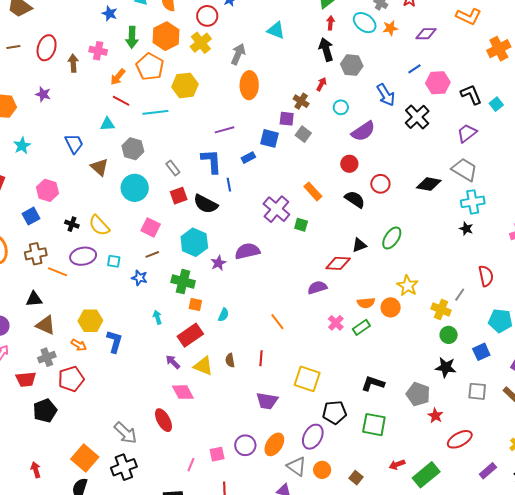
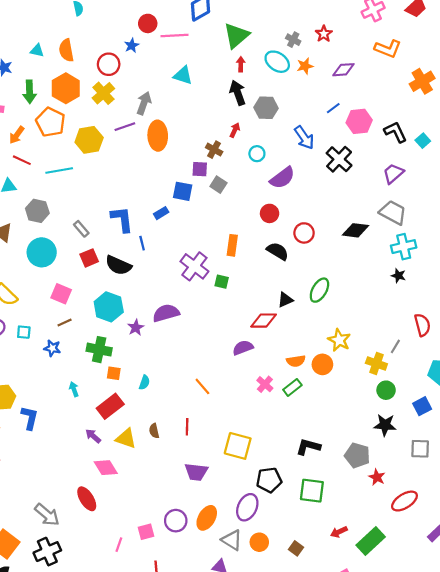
purple line: (224, 130) -> (125, 127), moved
orange rectangle: (313, 191) -> (232, 245), turned 54

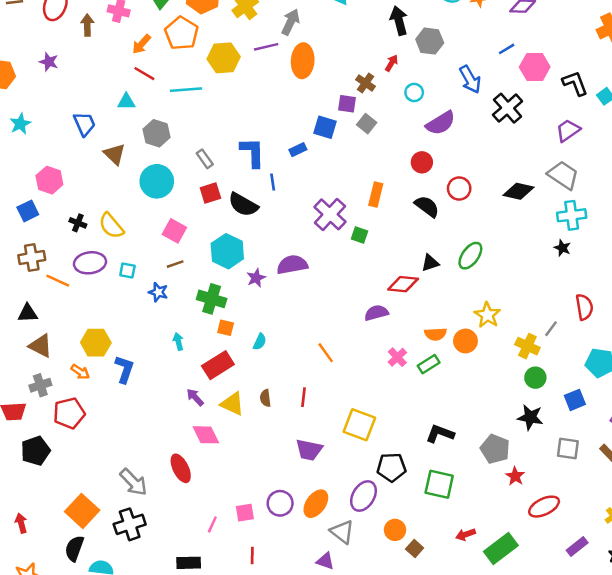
orange circle: (259, 542) -> (395, 530), moved

